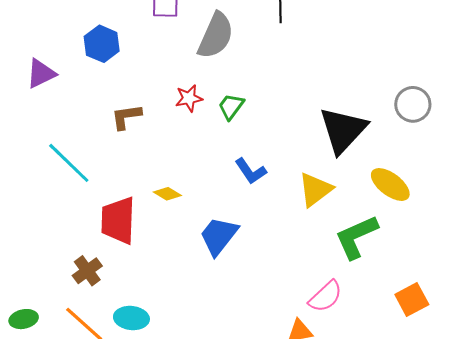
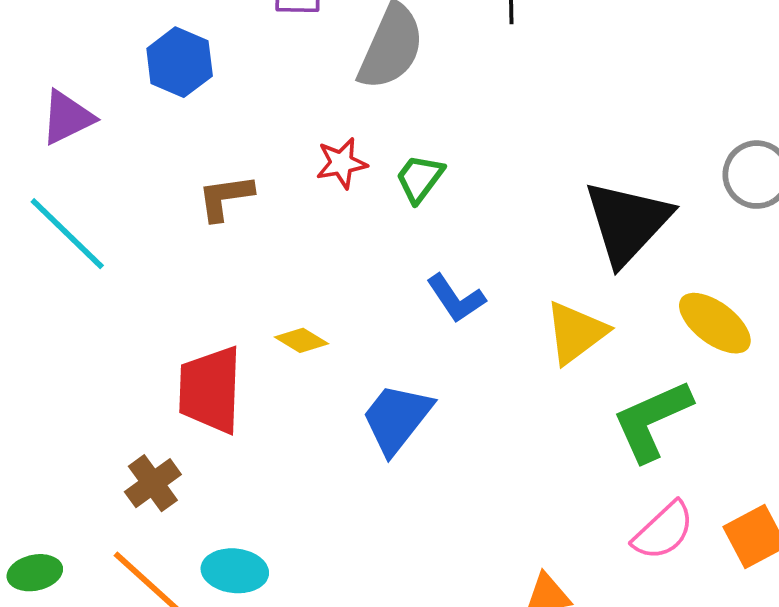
cyan line: (69, 163) -> (67, 234), moved
pink semicircle: (326, 296) -> (663, 531), moved

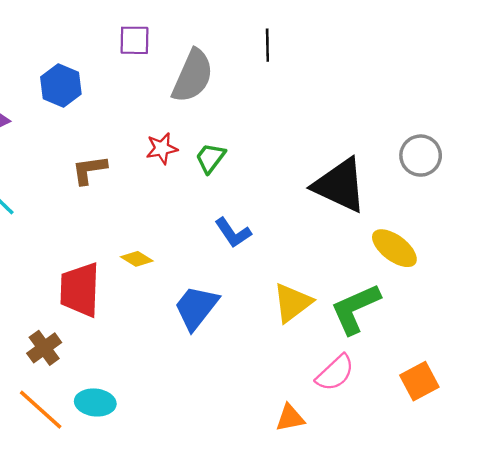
black triangle: (627, 222) -> (340, 185), turned -48
yellow triangle: (576, 333) -> (292, 303), moved
pink semicircle: (663, 531) -> (335, 373), moved

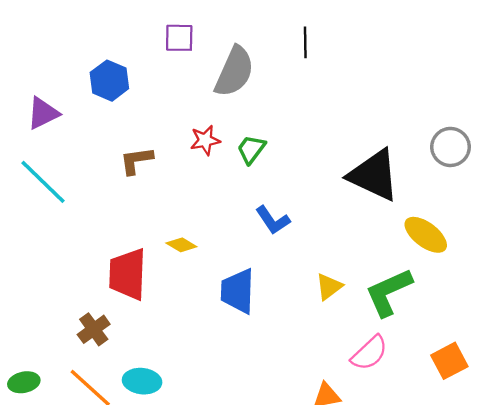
yellow triangle: (292, 303) -> (329, 287), size x0.7
blue trapezoid: (196, 308) -> (238, 291), turned -36

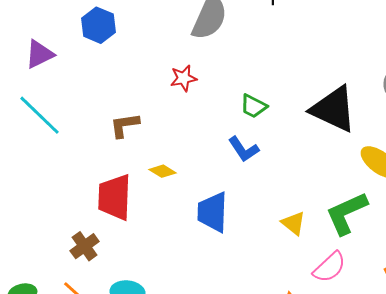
green trapezoid: (251, 149) -> (254, 106), moved, turned -100
brown L-shape: (136, 160) -> (125, 125), moved
yellow triangle: (329, 287) -> (294, 223), moved, turned -44

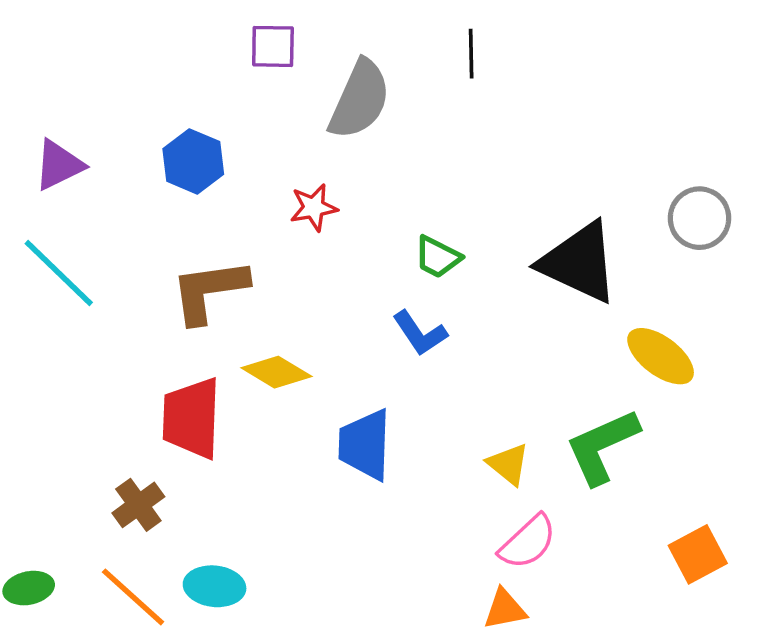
blue hexagon: (99, 25) -> (193, 161), moved
brown L-shape: (125, 125) -> (209, 291), size x1.5
yellow diamond: (163, 171) -> (276, 372), size x1.4
pink semicircle: (330, 267) -> (528, 542), moved

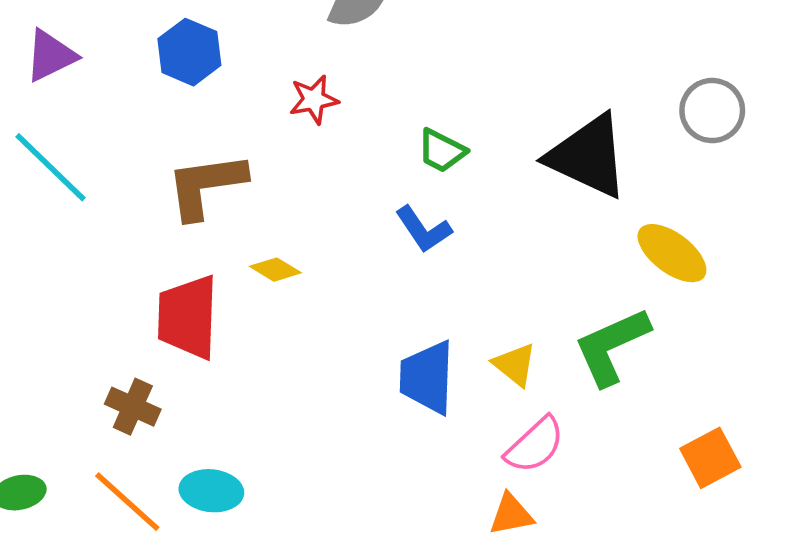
yellow diamond: (276, 372) -> (275, 270), size x0.7
blue trapezoid: (365, 445) -> (427, 377), moved
brown cross: (138, 505) -> (133, 407), turned -30

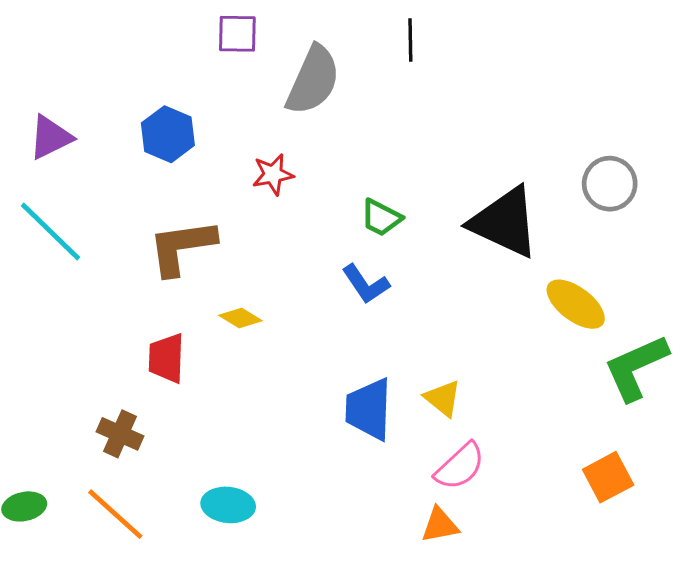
red trapezoid: (188, 317) -> (166, 358), size x0.7
green L-shape: (612, 346) -> (636, 367), moved
cyan ellipse: (211, 491) -> (228, 505), moved

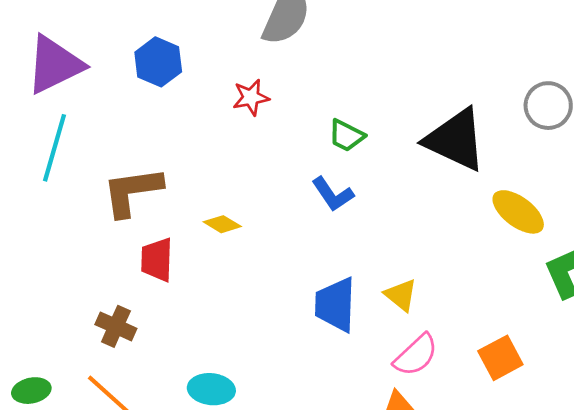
purple triangle: (50, 137) -> (55, 65), size x1.5
cyan line: (50, 232) -> (55, 148), turned 62
brown L-shape: (182, 247) -> (132, 191), moved
orange square: (608, 477) -> (500, 358), moved

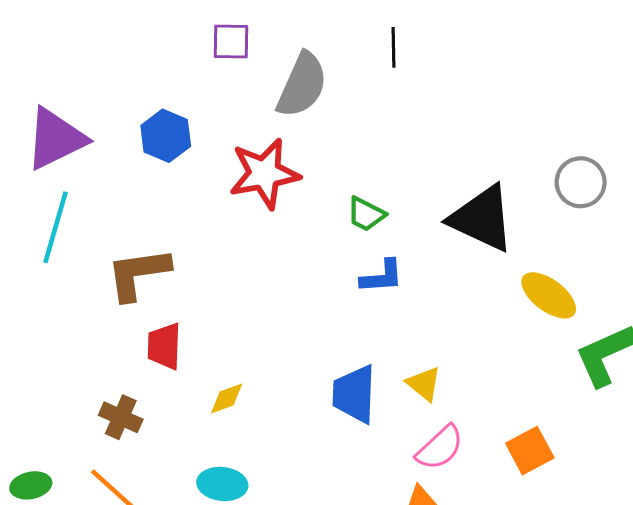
red star: (251, 97) -> (264, 174), size x1.8
blue L-shape: (333, 194) -> (382, 277), moved, turned -60
yellow diamond: (222, 224) -> (227, 398), moved, turned -51

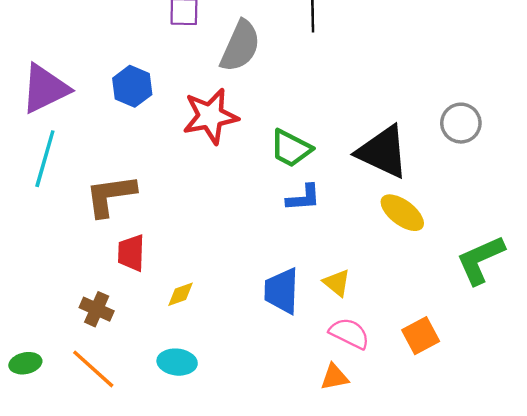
green trapezoid: (366, 214) -> (291, 148), size x1.4
yellow ellipse: (549, 295) -> (402, 213), moved
pink semicircle: (440, 448) -> (349, 333), turned -111

